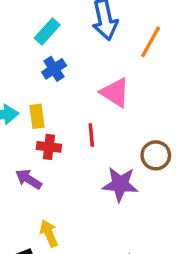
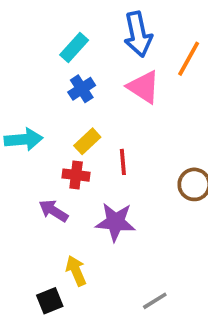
pink triangle: (115, 93) -> (144, 87), moved
yellow rectangle: (37, 116) -> (87, 141), moved, turned 55
purple star: (120, 184) -> (115, 222), moved

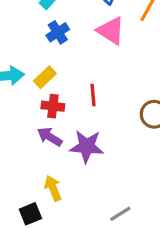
yellow rectangle: (87, 141) -> (45, 77), moved
purple arrow: (54, 211) -> (50, 137), moved

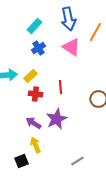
purple arrow: (50, 137) -> (33, 123), moved
purple star: (87, 146) -> (56, 119), turned -30

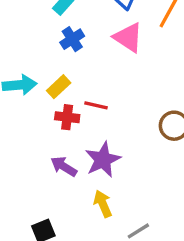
red line: (60, 87) -> (96, 105), moved, turned -72
yellow arrow: (35, 145) -> (103, 204), moved

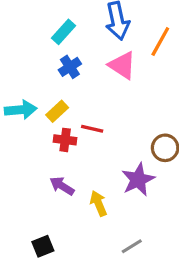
purple star: (103, 160) -> (138, 180), moved
yellow arrow: (103, 204) -> (98, 203), moved

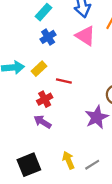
red cross: (65, 140) -> (45, 99), moved, turned -35
yellow arrow: (98, 203) -> (68, 160), moved
black square: (43, 246) -> (29, 165), size x1.5

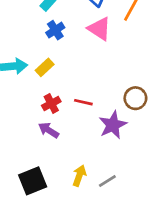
red line: (64, 81) -> (83, 102), moved
yellow arrow: (68, 160) -> (79, 176), turned 42

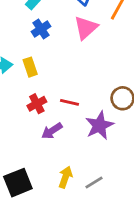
pink triangle: (99, 29) -> (86, 28), turned 45
yellow rectangle: (45, 67) -> (30, 67), turned -66
purple arrow: (49, 130) -> (52, 131), moved, turned -65

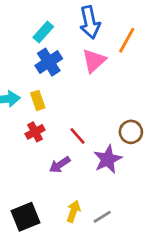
blue cross: (41, 29) -> (49, 62), size x1.4
red line: (70, 102) -> (77, 136), turned 36
red cross: (37, 104) -> (35, 132), moved

